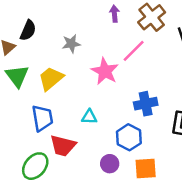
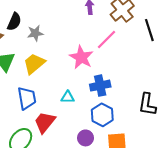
gray star: (71, 44) -> (35, 33), moved
blue cross: (146, 104) -> (100, 86), moved
red trapezoid: (63, 146) -> (45, 122), turned 115

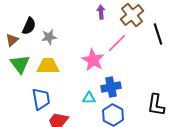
yellow trapezoid: (34, 64) -> (48, 66), turned 40
cyan triangle: (68, 97) -> (89, 98), moved

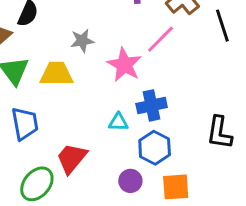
gray star: (49, 37) -> (82, 41), moved
blue trapezoid: (41, 99) -> (25, 124), moved

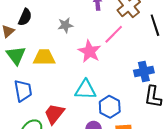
gray star: (82, 41) -> (65, 25), moved
blue cross: (152, 105) -> (144, 72), moved
cyan triangle: (118, 122) -> (85, 90), size x1.6

